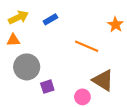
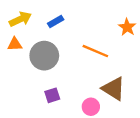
gray circle: (27, 67) -> (44, 56), moved

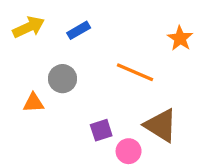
orange triangle: (15, 44) -> (34, 103), moved
gray circle: (44, 56) -> (62, 79), size x0.7
purple square: (52, 95) -> (101, 130), moved

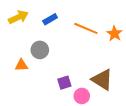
orange star: (180, 38) -> (114, 34), moved
orange line: (135, 72) -> (86, 28), moved

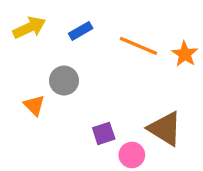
orange triangle: (21, 65) -> (34, 105), turned 48

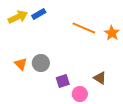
blue rectangle: (81, 31) -> (39, 14), moved
gray circle: (64, 81) -> (41, 63), moved
brown triangle: (165, 129) -> (100, 78), size x0.6

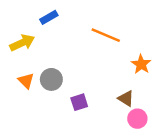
yellow arrow: (18, 17) -> (22, 43), moved
orange star: (112, 33) -> (141, 64), moved
pink circle: (80, 94) -> (137, 119), moved

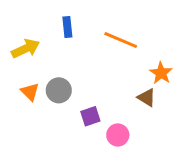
blue rectangle: (49, 17) -> (67, 27), moved, turned -66
brown triangle: (126, 98) -> (147, 98), moved
pink circle: (137, 119) -> (118, 135), moved

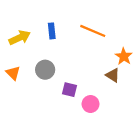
blue rectangle: (67, 27) -> (52, 31), moved
orange triangle: (30, 92) -> (13, 73), moved
purple square: (90, 116) -> (69, 90), turned 32

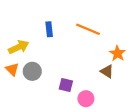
yellow arrow: (20, 38) -> (19, 47), moved
gray circle: (45, 70) -> (32, 71), moved

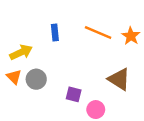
orange star: (117, 53) -> (131, 36), moved
brown triangle: (107, 71) -> (119, 79), size x1.5

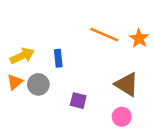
blue rectangle: (55, 32) -> (58, 58), moved
orange triangle: (14, 77) -> (15, 82), turned 35
pink circle: (96, 110) -> (122, 117), moved

